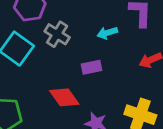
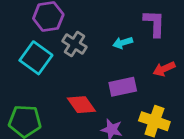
purple rectangle: (92, 67) -> (123, 87), moved, size x1.4

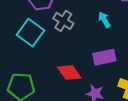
cyan arrow: (123, 43) -> (104, 20), turned 77

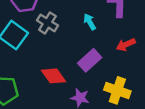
purple rectangle: (104, 57) -> (90, 60), turned -30

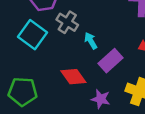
cyan arrow: (90, 22) -> (91, 41), moved

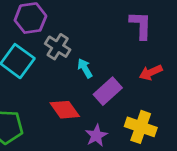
purple star: (101, 99) -> (96, 136), turned 30

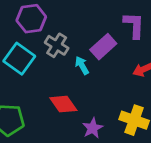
purple rectangle: (108, 91) -> (103, 47), moved

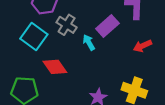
red diamond: (63, 104) -> (55, 67), moved

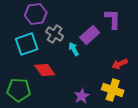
cyan square: (34, 37) -> (27, 44), turned 35
red arrow: (142, 46) -> (120, 64), moved

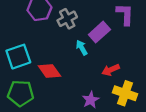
gray cross: (55, 34) -> (67, 19), moved, turned 30
cyan square: (27, 44) -> (18, 57), moved
red arrow: (120, 64) -> (111, 70), moved

